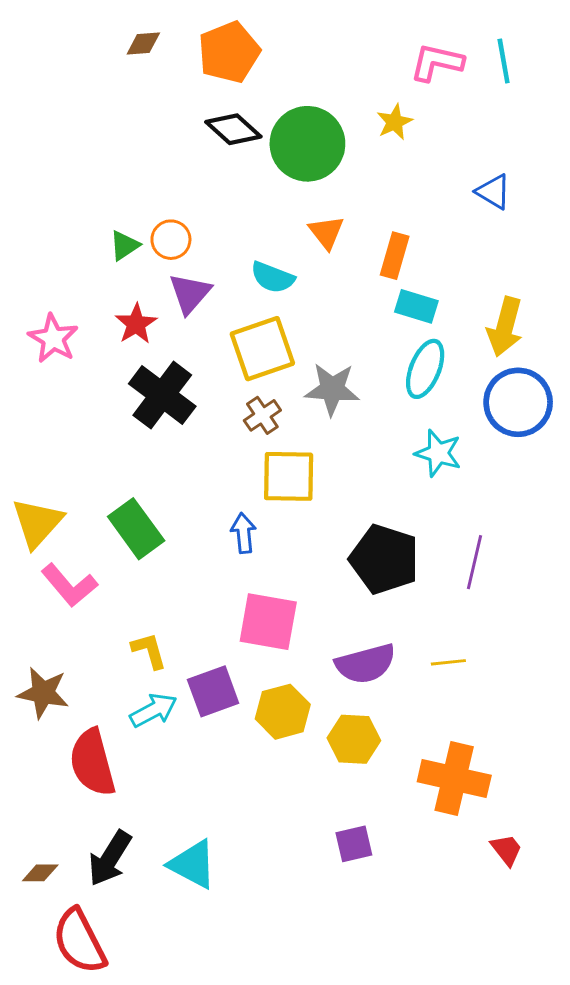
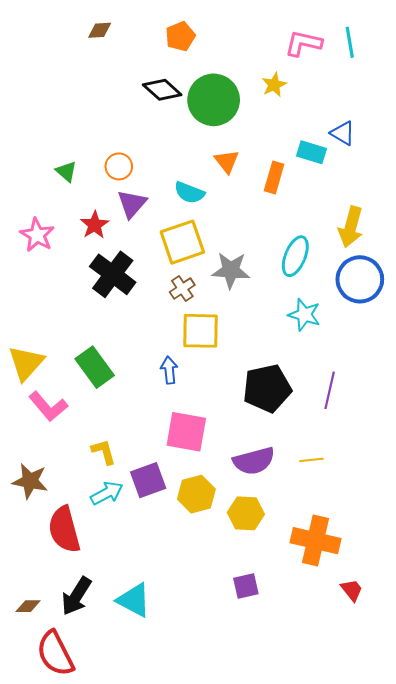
orange pentagon: (229, 52) -> (180, 36), moved, size x0.7
green triangle: (124, 245) -> (66, 171), moved, turned -45
cyan rectangle: (416, 306) -> (311, 152), moved
black pentagon: (384, 559) -> (267, 388), turned -30

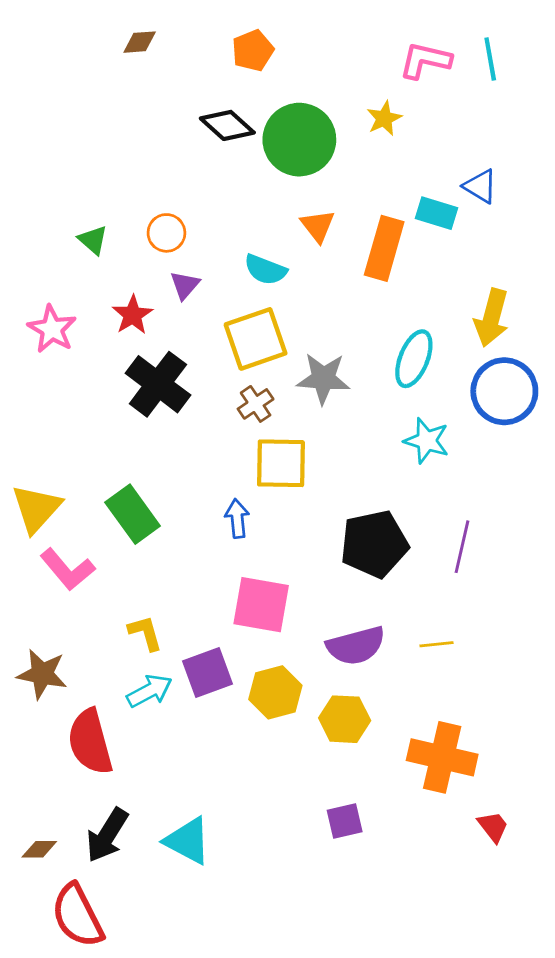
orange rectangle: (274, 178) -> (384, 248), size x1.4
purple triangle: (132, 204) -> (185, 285), size x0.7

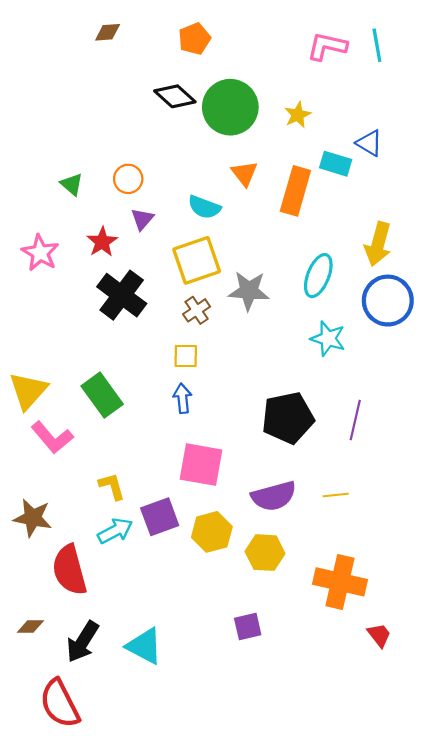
yellow star: (384, 118) -> (298, 115), moved
yellow square: (281, 463) -> (186, 356), moved, size x0.6
purple square: (345, 821) -> (248, 626), moved
brown diamond: (39, 849) -> (30, 626), moved

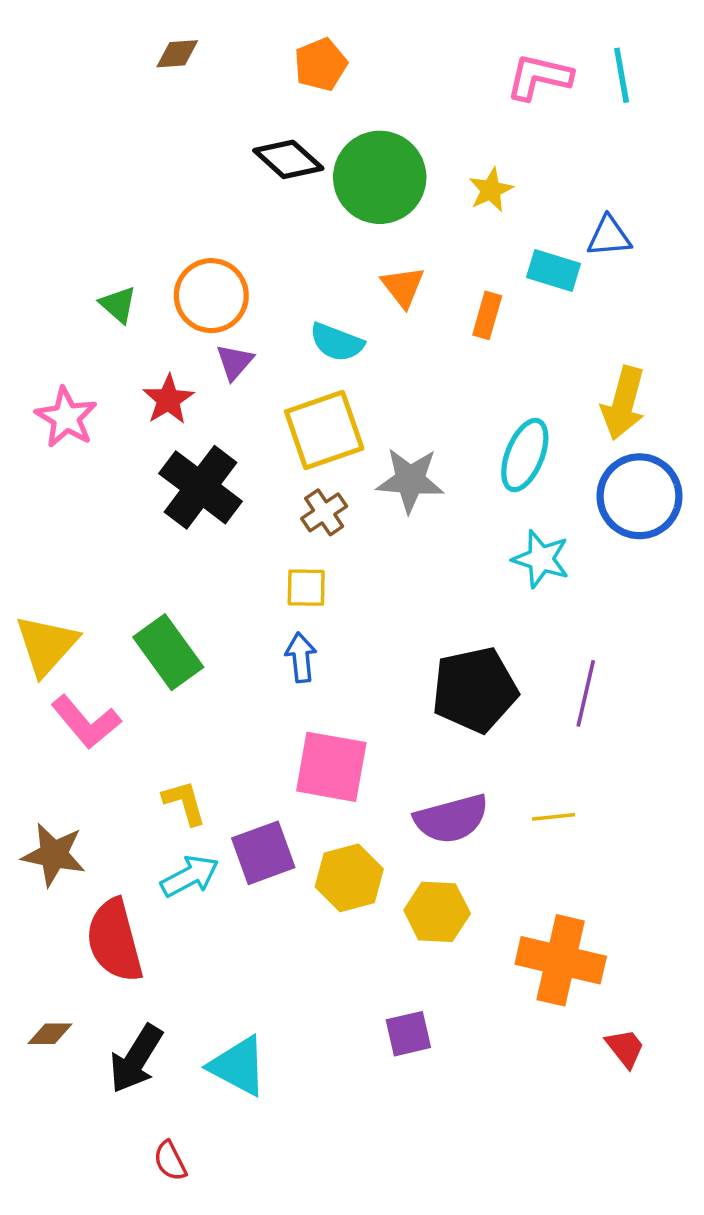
blue triangle: (369, 143) -> (609, 236), turned -36
orange circle: (128, 179) -> (211, 296), size x1.5
orange rectangle: (295, 191) -> (487, 315), size x0.6
red semicircle: (60, 704) -> (170, 1161), moved, size x0.5

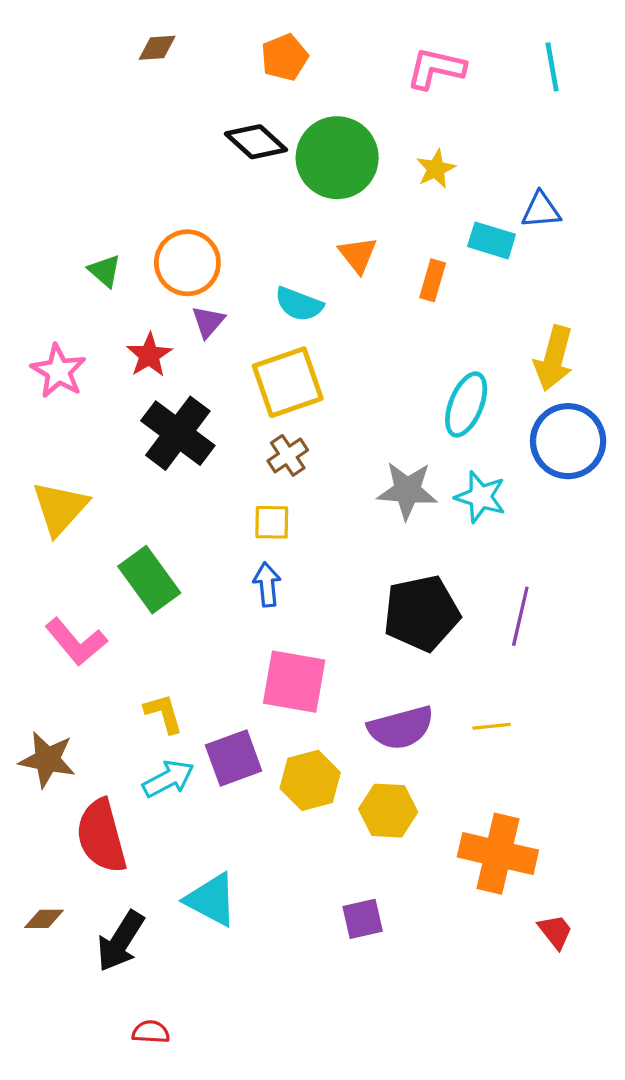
pink L-shape: (539, 77) -> (436, 68), moved
gray star: (410, 480) -> (407, 490), moved
yellow triangle: (46, 645) -> (60, 508), moved
cyan triangle: (238, 1066) -> (211, 900), moved
red semicircle: (170, 1161) -> (151, 1032), turned 120

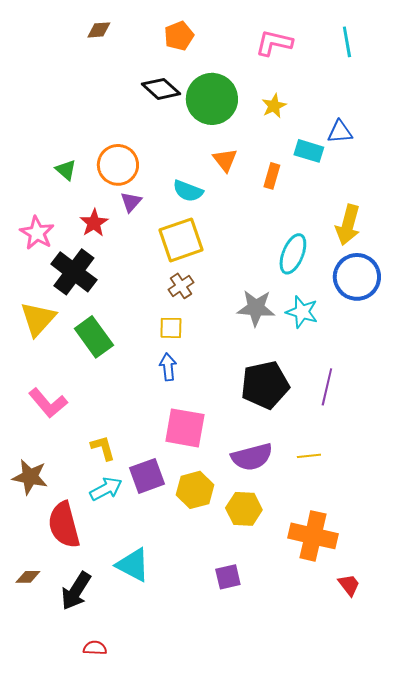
black cross: (178, 433) -> (74, 272), moved
green rectangle: (149, 580) -> (94, 337), moved

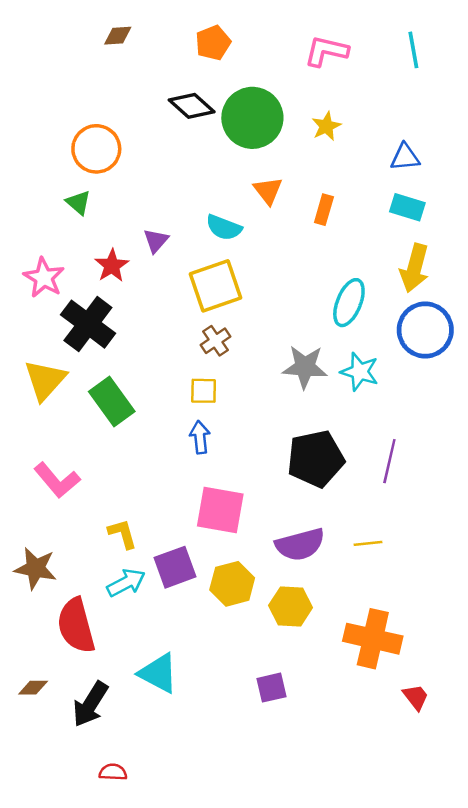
cyan rectangle: (309, 151) -> (407, 207), moved
orange circle: (118, 165) -> (96, 149), moved

